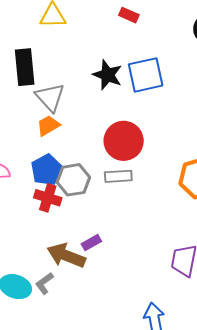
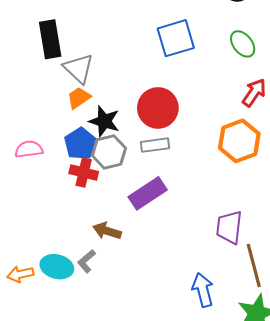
black star: (107, 75) -> (104, 121), moved
purple rectangle: (91, 243) -> (148, 193), moved, size x1.8
brown arrow: (66, 256) -> (107, 231), size x0.7

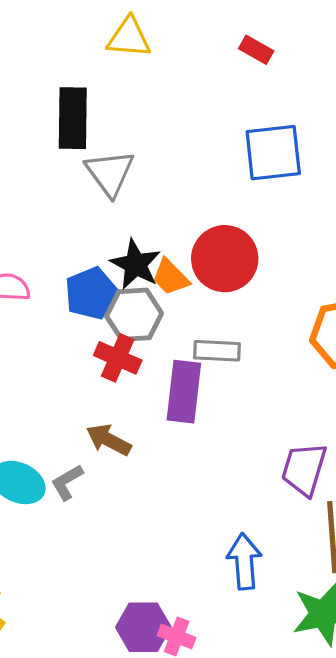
orange trapezoid: (79, 98) -> (170, 277), moved, turned -110
gray rectangle: (155, 145) -> (217, 351), moved
red cross: (84, 173) -> (118, 358), moved
purple rectangle: (148, 193) -> (184, 392), turned -60

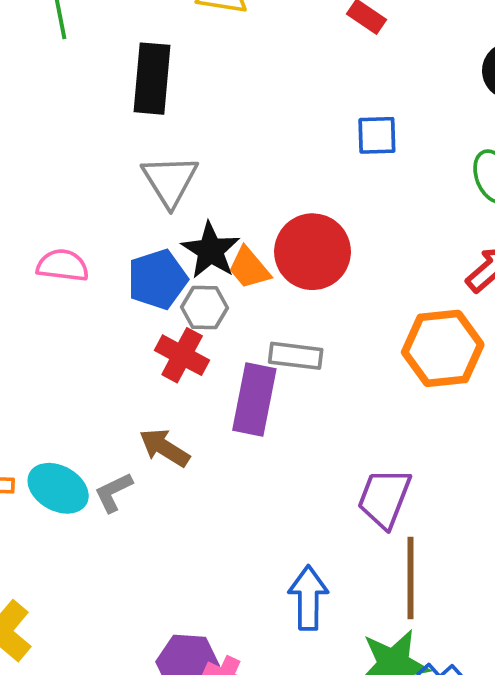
blue square: (273, 153) -> (377, 135), size x0.6
gray triangle: (110, 173) -> (170, 181), moved
gray hexagon: (134, 315) -> (204, 308), size x0.7

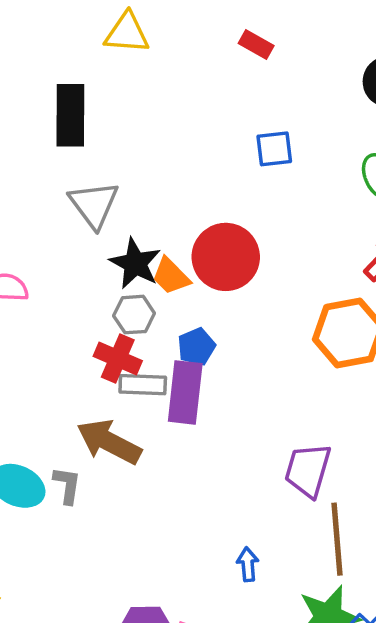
blue pentagon: (157, 279) -> (196, 347), moved, size x0.7
gray rectangle: (296, 356) -> (143, 385), moved
brown arrow: (164, 448) -> (109, 442), size x1.4
gray L-shape: (113, 492) -> (67, 485), turned 129
blue arrow: (308, 598) -> (248, 564), size x0.6

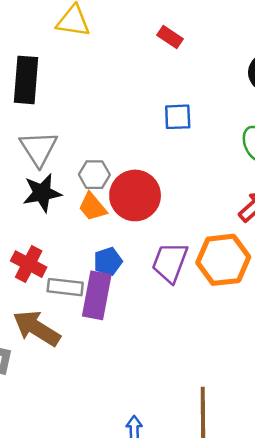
black star: (135, 263) -> (42, 193), moved, turned 30
gray hexagon: (134, 315) -> (94, 175), moved
red cross: (118, 358) -> (29, 264), moved
purple trapezoid: (308, 470) -> (170, 262), moved

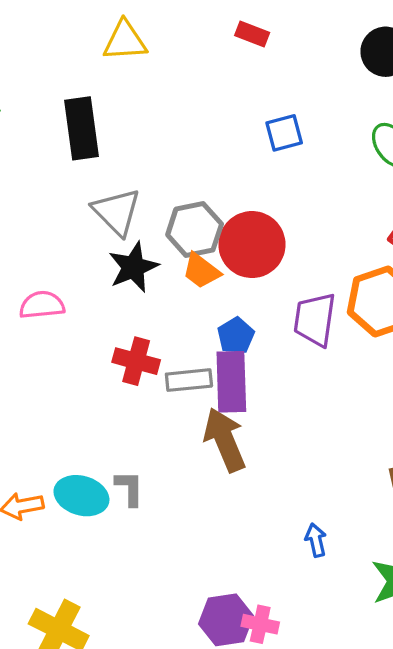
gray hexagon: (94, 175) -> (195, 229), size x1.4
brown arrow: (37, 328) -> (225, 440), moved, turned 48

